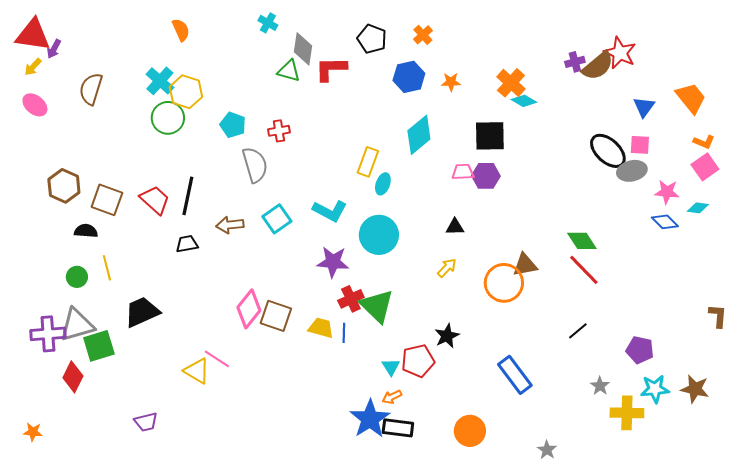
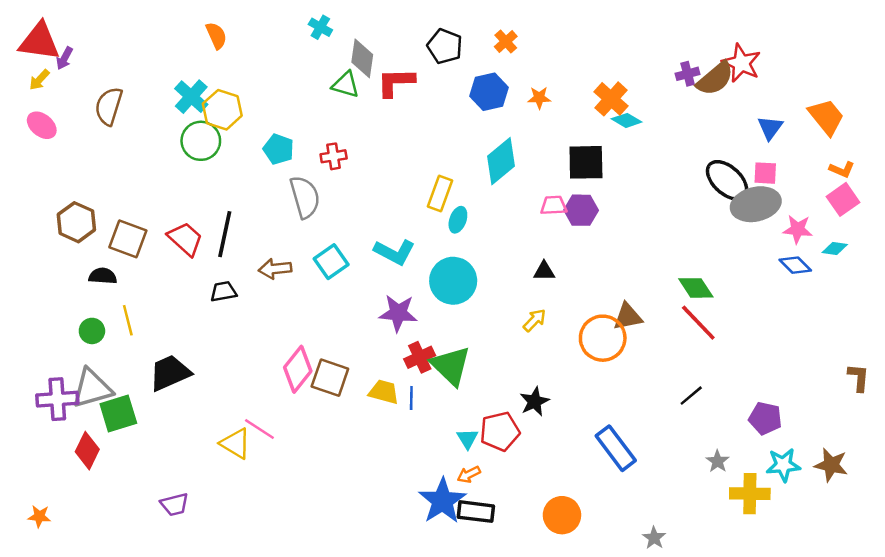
gray ellipse: (632, 171) -> (756, 204), size x1.4

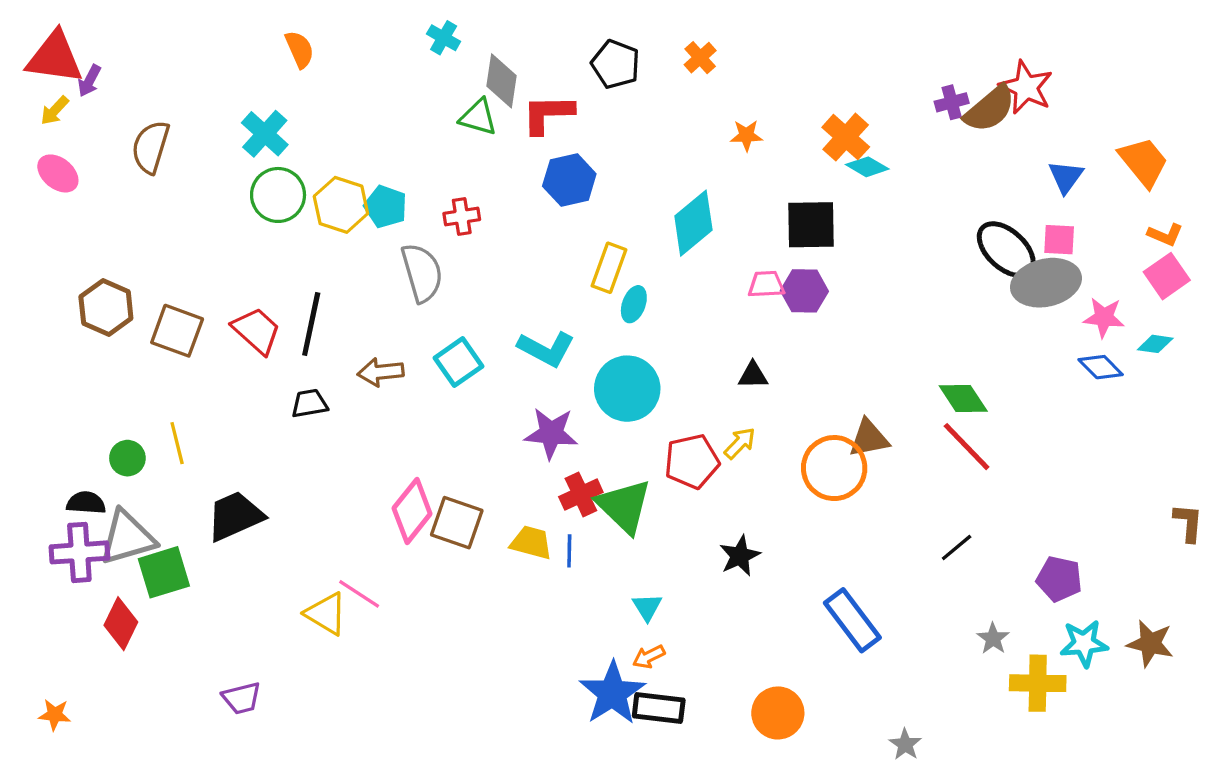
blue hexagon: (489, 92) -> (569, 180), moved
yellow hexagon: (222, 110) -> (341, 205), moved
black semicircle: (103, 276) -> (86, 503), moved
red pentagon: (500, 431) -> (692, 461), moved

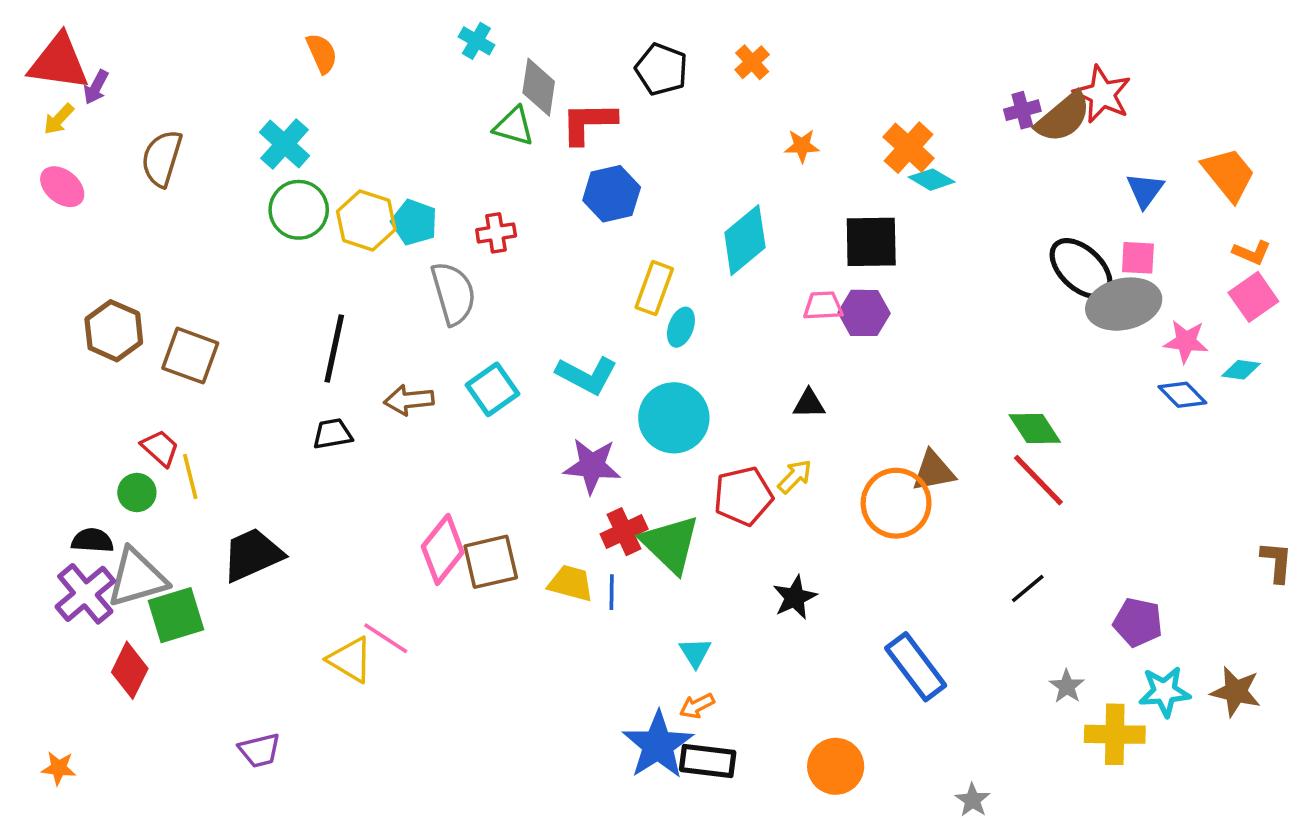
red trapezoid: (257, 331) -> (160, 448), moved, size x0.7
brown square: (457, 523) -> (491, 562), turned -32
purple cross: (79, 552) -> (85, 594), turned -36

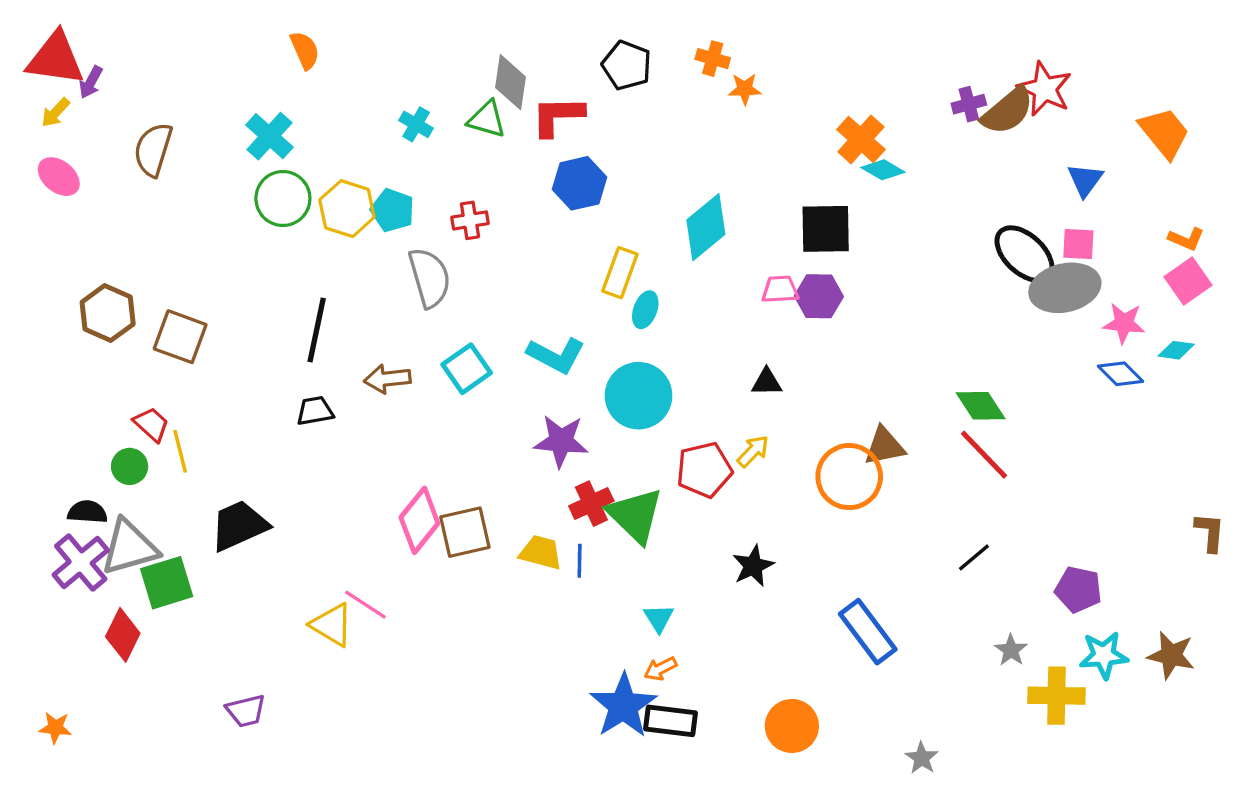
cyan cross: (476, 41) -> (416, 124), moved
orange cross: (752, 62) -> (713, 59), turned -32
orange star: (802, 146) -> (745, 89), moved
orange trapezoid: (1229, 174) -> (1164, 133), moved

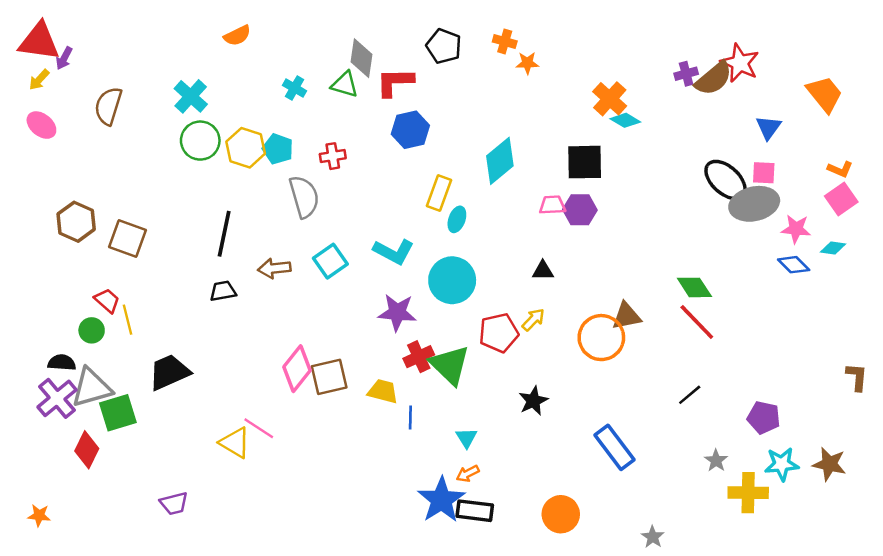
orange semicircle: (305, 50) -> (237, 36), moved, turned 88
blue line: (580, 561) -> (410, 418), moved

